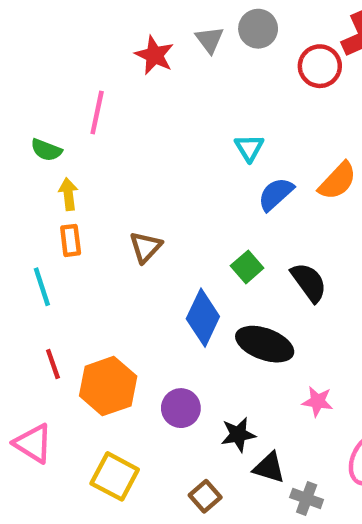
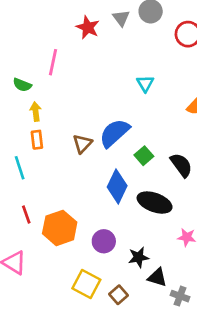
blue semicircle: (276, 194) -> (114, 133), moved, size x1.4
yellow square: (115, 476) -> (86, 284), moved

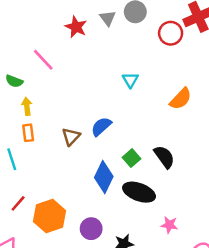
pink line: (53, 62) -> (43, 60), turned -55
blue semicircle: (114, 133) -> (101, 127), size x0.7
green square: (144, 156) -> (131, 158), moved
red line: (26, 215) -> (18, 203), turned 60

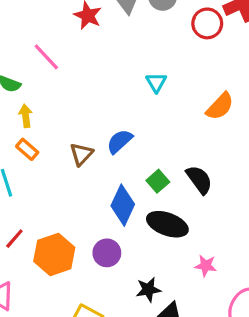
orange rectangle: (28, 133) -> (27, 149), turned -42
purple circle: (91, 229) -> (107, 253), moved

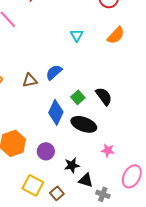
orange semicircle: (220, 106) -> (116, 35), moved
brown triangle: (81, 154) -> (30, 80), turned 35
purple circle: (107, 253) -> (46, 151), moved

